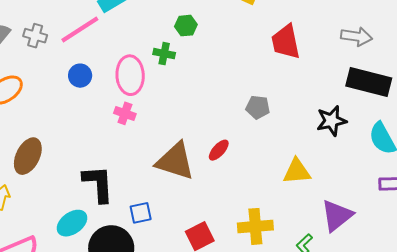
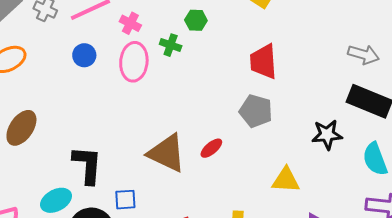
red trapezoid: (286, 42) -> (263, 62), moved
gray pentagon: (258, 107) -> (256, 111), size x1.4
pink cross: (125, 113) -> (130, 23), moved

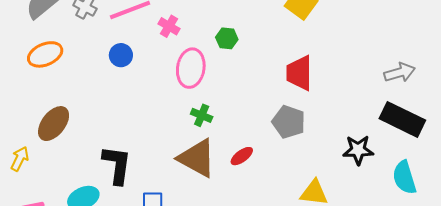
green hexagon: (196, 20) -> (227, 38), moved
green cross: (171, 45) -> (202, 115), moved
gray arrow: (363, 55) -> (400, 72), turned -36
pink ellipse: (134, 62) -> (191, 68), moved

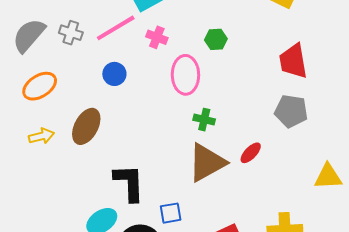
brown ellipse: (54, 124) -> (86, 126), moved
brown triangle: (197, 158) -> (207, 163), turned -48
yellow arrow: (20, 159) -> (41, 136), moved, turned 60

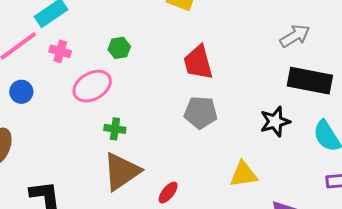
pink ellipse: (185, 75) -> (92, 86), turned 66
red ellipse: (251, 153) -> (168, 193), moved

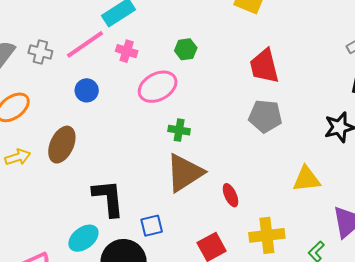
red ellipse: (168, 193) -> (230, 195), turned -65

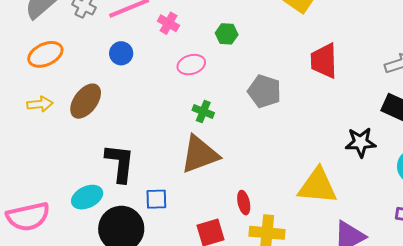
red trapezoid: (264, 66) -> (324, 61), moved
pink ellipse: (158, 87) -> (191, 65), size x0.7
gray pentagon: (265, 116) -> (264, 91), moved
yellow triangle: (306, 179) -> (317, 186), size x1.4
red ellipse: (230, 195) -> (244, 203), moved

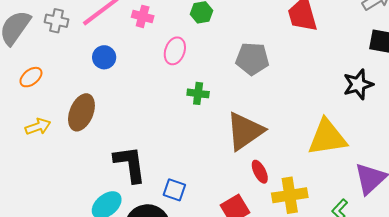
orange ellipse: (45, 54) -> (31, 77), size x0.7
pink ellipse: (191, 65) -> (175, 51), turned -40
brown triangle: (200, 154) -> (245, 131), moved
blue square: (156, 199) -> (174, 190), turned 35

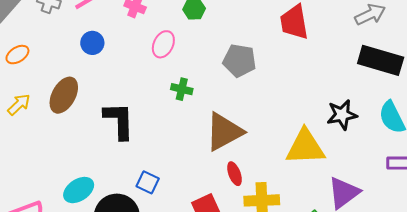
black star: (358, 84) -> (342, 115), moved
yellow arrow: (38, 127) -> (19, 105), turned -30
black L-shape: (130, 164) -> (119, 121), moved

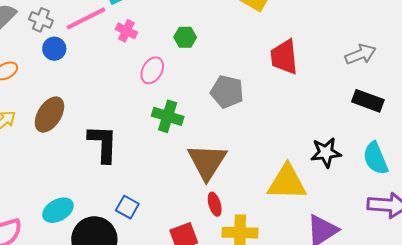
blue circle: (92, 43) -> (54, 49), moved
black rectangle: (381, 60) -> (368, 101), size x0.7
green cross: (182, 89) -> (168, 116), size x1.4
brown triangle: (224, 132) -> (207, 162), turned -33

